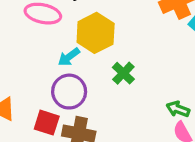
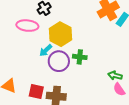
green cross: (123, 73) -> (80, 57), turned -32
purple circle: (69, 92) -> (59, 61), moved

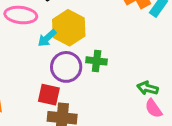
cyan arrow: (46, 50) -> (47, 38), moved
red square: (36, 91) -> (49, 95), moved

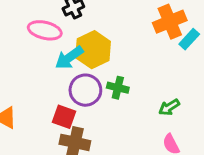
cyan arrow: (47, 38) -> (69, 58), size x1.4
green arrow: (148, 88) -> (169, 107), moved, turned -54

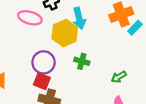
cyan arrow: (69, 58) -> (79, 18), moved, turned -70
purple circle: (85, 90) -> (44, 62), moved

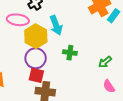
cyan arrow: (79, 18) -> (56, 25), moved
yellow hexagon: (65, 33) -> (36, 36), moved

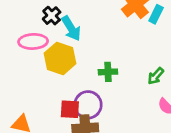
cyan arrow: (56, 25) -> (71, 28), moved
purple circle: (36, 58) -> (88, 105), moved

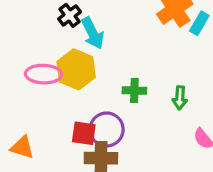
pink ellipse: (33, 41) -> (44, 74), moved
green arrow: (156, 76) -> (180, 98), moved, turned -42

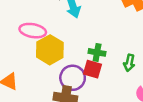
yellow hexagon: (76, 69) -> (50, 50), moved
red square: (84, 133) -> (92, 69), moved

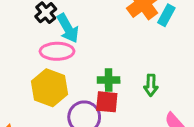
pink ellipse: (33, 31) -> (57, 51), moved

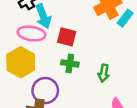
red square: (107, 102) -> (67, 37), moved

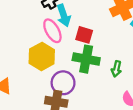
pink ellipse: (32, 34) -> (52, 31), turned 50
green cross: (70, 63) -> (86, 59), size x1.6

